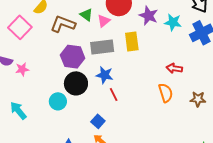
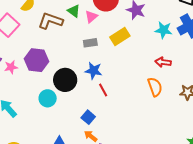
cyan star: (173, 22) -> (164, 30), moved
yellow rectangle: (132, 41) -> (120, 36), turned 66
gray rectangle: (102, 47) -> (90, 43), size x0.6
purple hexagon: (73, 57) -> (37, 60), moved

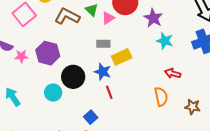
cyan star: (164, 30) -> (165, 41), moved
yellow rectangle: (120, 36) -> (122, 57), moved

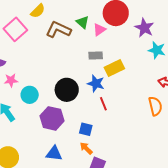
purple hexagon: (48, 53) -> (52, 118), moved
pink star: (21, 56) -> (11, 80), moved
cyan circle: (53, 93) -> (30, 95), moved
blue square: (91, 117) -> (86, 129), turned -32

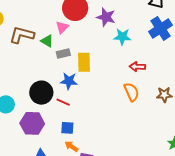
green triangle: (82, 22) -> (47, 41), moved
yellow rectangle: (114, 68) -> (84, 62), turned -54
red line: (103, 104) -> (63, 102), moved, turned -32

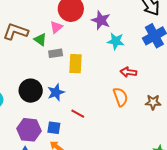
blue star: (69, 81) -> (56, 92), moved, turned -30
red line: (63, 102) -> (78, 114), moved
purple hexagon: (32, 123) -> (29, 130), moved

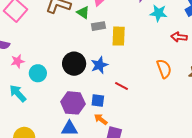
red arrow: (128, 72) -> (179, 37), moved

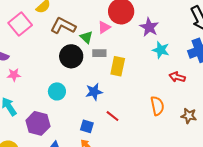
black circle: (74, 64) -> (71, 56), moved
cyan circle: (38, 73) -> (57, 91), moved
purple hexagon: (73, 103) -> (38, 123), moved

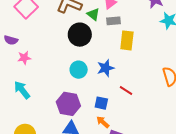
gray rectangle: (99, 53) -> (113, 21), moved
cyan circle: (57, 91) -> (79, 70), moved
purple hexagon: (38, 123) -> (68, 104), moved

